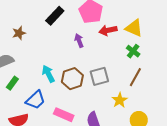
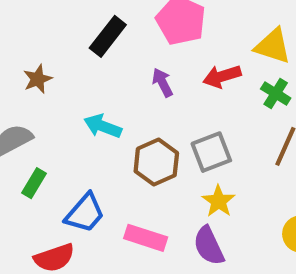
red arrow: (108, 30) -> (222, 76), moved
cyan arrow: (48, 74) -> (103, 126), moved, turned -36
yellow star: (120, 100) -> (219, 201), moved

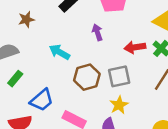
red arrow: (222, 76) -> (135, 47), moved

